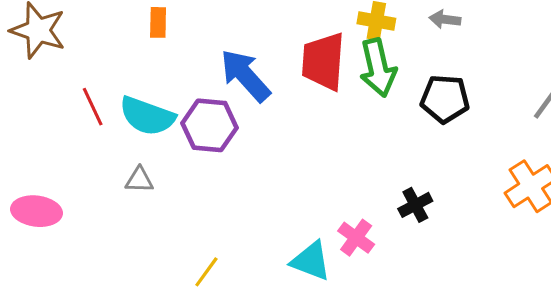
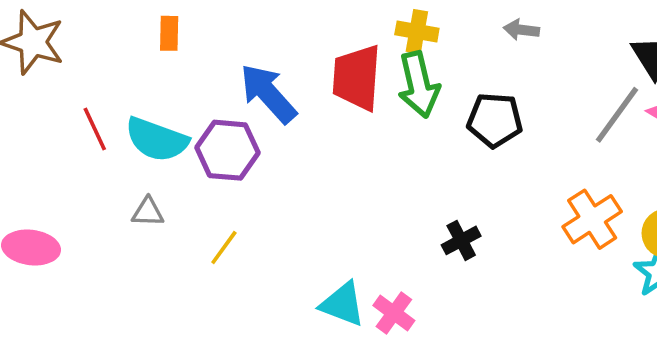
gray arrow: (445, 19) -> (521, 30), moved
pink cross: (356, 238) -> (394, 313), moved
yellow line: (206, 272) -> (224, 248), moved

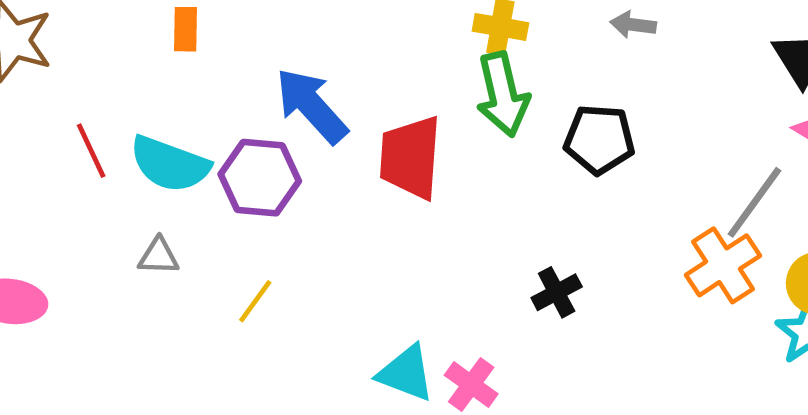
red trapezoid: (357, 78) -> (410, 157), moved
gray line: (617, 115) -> (754, 202), moved

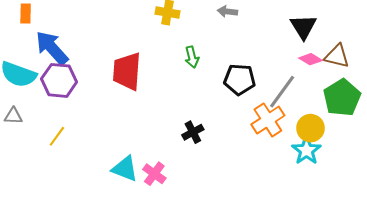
green arrow: (503, 94) -> (192, 57), moved, size x0.6
blue arrow: (311, 106) -> (52, 48), moved
black pentagon: (599, 139) -> (240, 79), moved

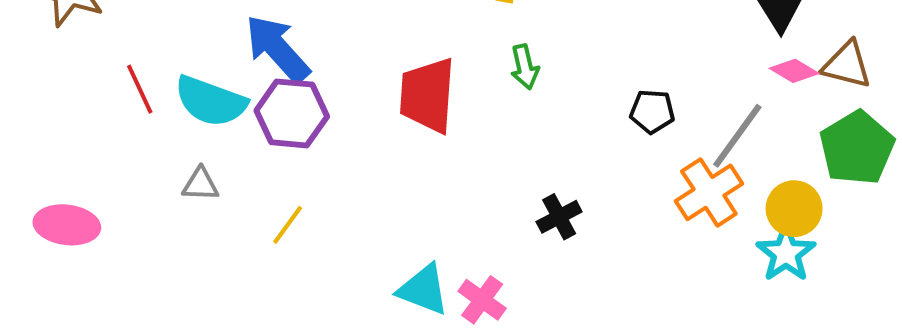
green arrow: (192, 57) -> (525, 67), moved
black pentagon: (240, 79) -> (652, 111), size x0.7

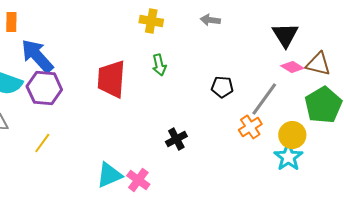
orange cross: (709, 192) -> (250, 127), size x0.7
cyan triangle: (423, 290) -> (109, 175), turned -44

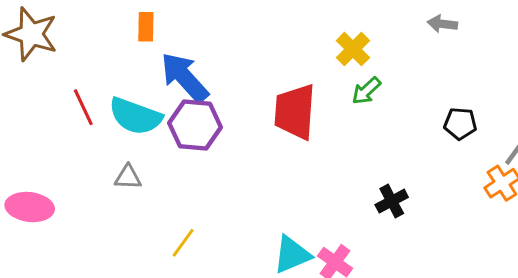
yellow cross: (151, 21) -> (353, 49), moved, turned 35
green arrow: (159, 65) -> (366, 91), turned 60
yellow line: (42, 143) -> (183, 243), moved

